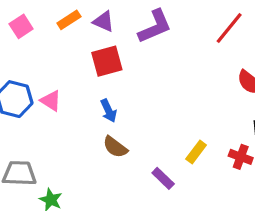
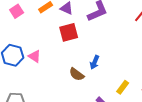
blue arrow: (109, 111) -> (95, 62), moved, turned 48
brown semicircle: (115, 147) -> (77, 74), moved

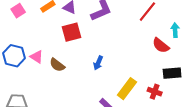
brown semicircle: (77, 74) -> (57, 65), moved
yellow rectangle: (123, 87) -> (127, 89), size x1.5

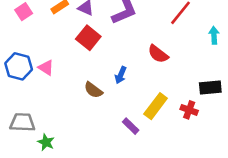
red square: (72, 32) -> (88, 38), turned -36
red semicircle: (161, 45) -> (158, 54), moved
brown semicircle: (57, 65) -> (93, 90), moved

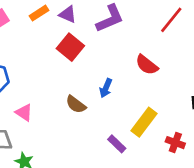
pink triangle: (46, 68) -> (24, 113), moved
red cross: (189, 110) -> (175, 143), moved

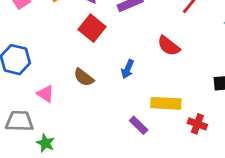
brown semicircle: (76, 104) -> (84, 77), moved
yellow rectangle: (144, 122) -> (166, 103), turned 56

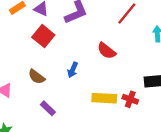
red cross: (197, 124) -> (130, 99), moved
purple rectangle: (139, 125) -> (48, 108), moved

